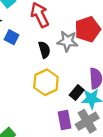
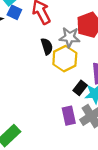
blue square: (11, 37) -> (14, 12), moved
yellow hexagon: (46, 82) -> (65, 59), moved

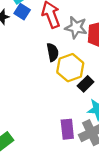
gray star: (70, 37) -> (76, 27), moved
black rectangle: (80, 88) -> (86, 84), moved

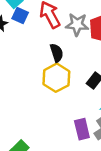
yellow hexagon: (70, 68) -> (56, 78), moved

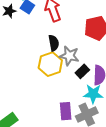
gray star: (77, 24) -> (69, 56), moved

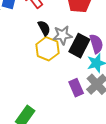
black rectangle: (82, 71) -> (79, 46), size x1.6

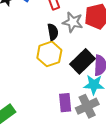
gray star: (62, 35) -> (73, 22), moved

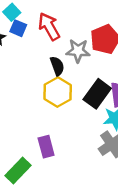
purple rectangle: (65, 103) -> (46, 147), moved

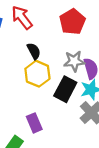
gray star: (78, 51) -> (74, 61), moved
black rectangle: (97, 94) -> (65, 89), moved

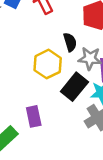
black semicircle: (34, 51) -> (70, 42), moved

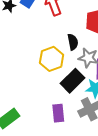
purple rectangle: (34, 116) -> (58, 113), moved

